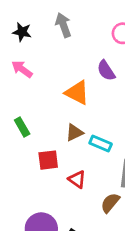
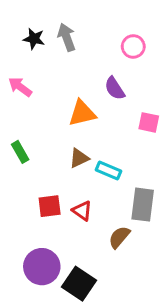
black star: (22, 32) -> (34, 39), moved
orange triangle: (77, 93) -> (82, 113), turned -40
red square: (48, 160) -> (50, 206), moved

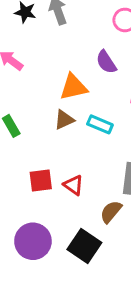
brown triangle: (79, 158) -> (64, 120), moved
cyan rectangle: (108, 171) -> (100, 124), moved
black square: (79, 284) -> (84, 246), moved

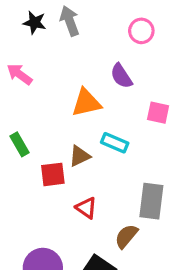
brown triangle: (64, 120) -> (80, 156), moved
red square: (41, 180) -> (53, 174), moved

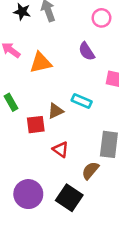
orange triangle: (86, 103) -> (41, 63), moved

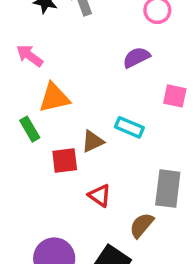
purple semicircle: (87, 51) -> (136, 57), turned 96
orange triangle: (41, 63) -> (54, 98), moved

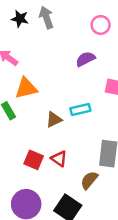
cyan rectangle: (129, 127) -> (80, 109), turned -36
red square: (65, 161) -> (34, 160), moved, turned 30

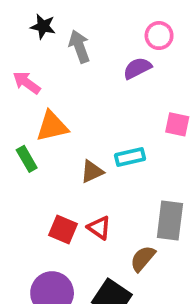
gray arrow: (46, 17) -> (79, 46), moved
purple semicircle: (85, 59) -> (137, 68), moved

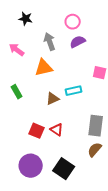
pink circle: (159, 36) -> (73, 22), moved
gray arrow: (79, 46) -> (50, 42), moved
orange triangle: (52, 126) -> (44, 68), moved
brown semicircle: (143, 259) -> (95, 150), moved

